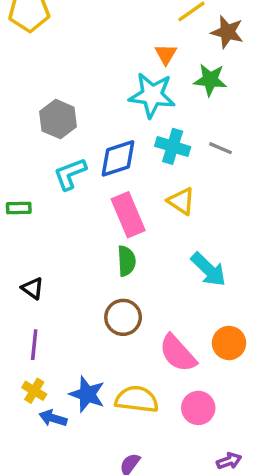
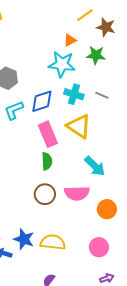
orange triangle: (166, 54) -> (70, 40), turned 32
yellow triangle: (181, 201) -> (79, 126), size x1.5
pink semicircle: (178, 353) -> (77, 193), moved, turned -50
pink circle: (198, 408) -> (99, 247), moved

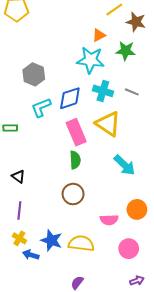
pink semicircle: (77, 193) -> (109, 220), moved, size x0.7

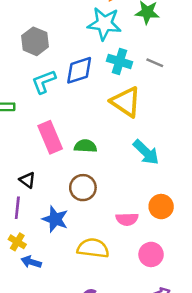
pink rectangle: (76, 132) -> (50, 137), moved
green semicircle: (75, 160) -> (85, 146), turned -84
black triangle: (18, 176) -> (27, 180), moved
blue star: (51, 240) -> (55, 219), moved

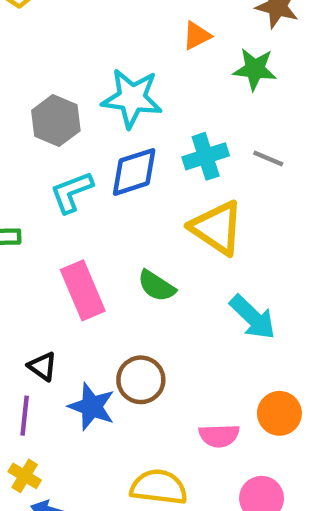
cyan star: (104, 24) -> (132, 98), moved
cyan cross: (119, 61) -> (206, 156), turned -35
green semicircle: (85, 146) -> (156, 286), moved, turned -150
blue star: (55, 219) -> (92, 407), moved

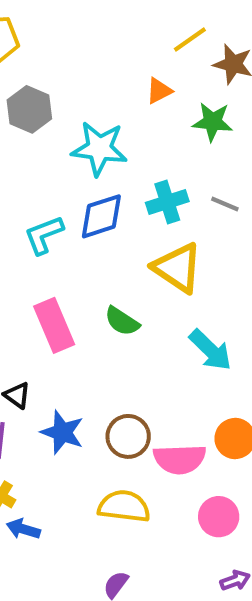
gray hexagon: (56, 121) -> (29, 109), moved
brown circle: (141, 380) -> (128, 436), moved
pink semicircle: (219, 436) -> (180, 459), size x1.4

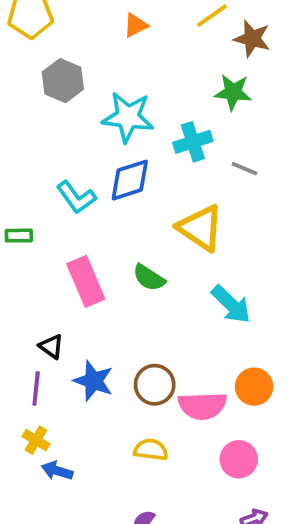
orange triangle: (159, 91) -> (136, 25), moved
cyan cross: (167, 202) -> (193, 142), moved
cyan L-shape: (44, 235) -> (76, 197), turned -105
yellow semicircle: (124, 506) -> (151, 450), size x0.7

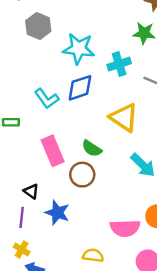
brown circle: (155, 385) -> (82, 175), moved

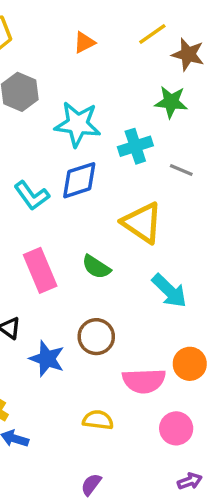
brown circle: (82, 175) -> (96, 337), moved

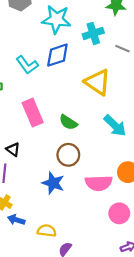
green semicircle: (96, 267) -> (68, 122), moved
blue star: (47, 359) -> (53, 183), moved
yellow semicircle: (98, 420) -> (47, 231), moved

